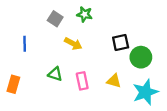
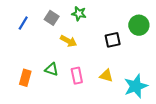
blue line: (25, 44) -> (23, 23), moved, turned 32
green circle: (141, 57) -> (139, 25), moved
orange rectangle: (13, 84) -> (25, 78), moved

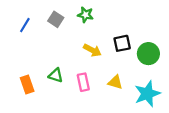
green circle: (139, 25) -> (148, 54), moved
yellow arrow: (68, 41) -> (92, 50), moved
orange rectangle: (25, 78) -> (27, 84), turned -35

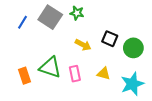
gray square: (56, 19) -> (50, 17), size x1.6
black square: (122, 43) -> (110, 39), turned 35
green triangle: (56, 75) -> (50, 67), size x1.6

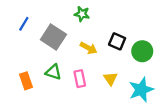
gray square: (50, 17) -> (53, 37), moved
green triangle: (50, 67) -> (53, 72), size x0.7
yellow triangle: (104, 74) -> (110, 79), turned 40

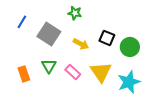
green triangle: (53, 72) -> (49, 66), turned 42
pink rectangle: (80, 79) -> (73, 72), turned -35
yellow triangle: (110, 79) -> (101, 72), size x1.6

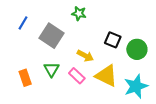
yellow arrow: (81, 44) -> (85, 56), moved
yellow triangle: (101, 72) -> (106, 76), turned -30

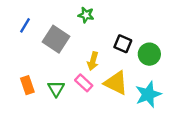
yellow arrow: (85, 56) -> (93, 61), turned 77
green triangle: (51, 69) -> (56, 89), moved

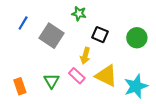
black square: (123, 44) -> (100, 35), moved
green circle: (149, 54) -> (137, 38), moved
orange rectangle: (27, 85) -> (20, 86), moved

